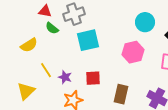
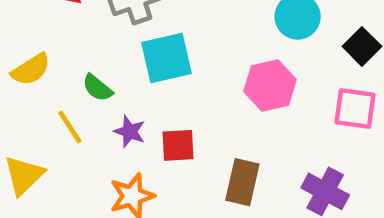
green semicircle: (52, 28) -> (97, 88), moved
purple star: (65, 77) -> (130, 132), moved

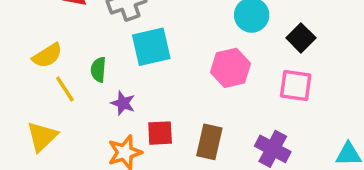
green semicircle: (97, 88) -> (98, 70), turned 55
yellow line: (70, 127) -> (65, 89), moved
red square: (178, 145) -> (160, 133), moved

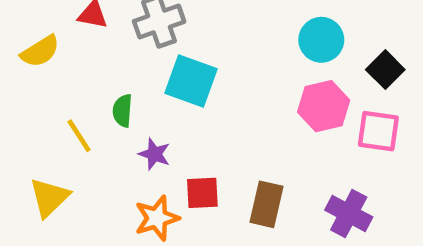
cyan square: (151, 47) -> (191, 81), turned 33
yellow semicircle: (47, 56) -> (40, 51), moved
pink hexagon: (230, 68) -> (324, 106), moved

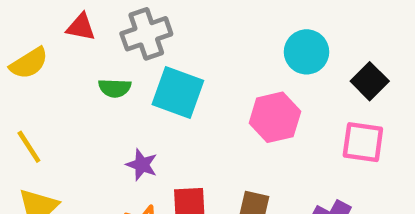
pink hexagon: (324, 106) -> (275, 117), moved
green semicircle: (122, 111) -> (115, 88), moved, turned -92
yellow line: (79, 136) -> (29, 147), moved

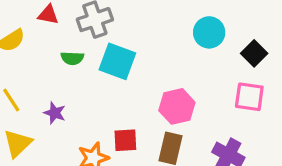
pink hexagon: (275, 117) -> (177, 106), moved
purple star: (142, 165) -> (55, 113), moved

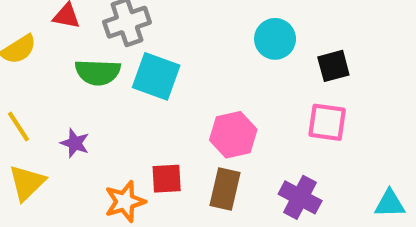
black square: (254, 53) -> (333, 66), turned 30
green semicircle: (72, 58) -> (98, 72), size x1.5

